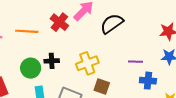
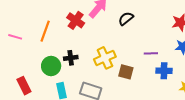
black semicircle: (112, 24) -> (126, 19), size x0.7
orange line: (27, 31) -> (45, 31), turned -70
brown square: (102, 87) -> (126, 72), moved

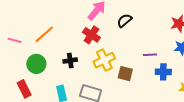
red cross: (76, 20) -> (91, 35), moved
orange line: (45, 31) -> (44, 34), turned 30
green circle: (51, 66) -> (36, 64), moved

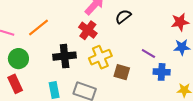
purple line: (150, 55) -> (148, 53), turned 32
black cross: (70, 60) -> (65, 56), size x1.5
green circle: (36, 64) -> (18, 59), moved

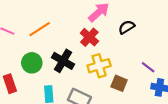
black cross: (65, 56) -> (63, 61), turned 30
green circle: (18, 59) -> (32, 63), moved

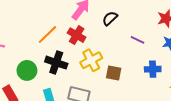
orange line: (40, 29) -> (47, 35), moved
purple line: (148, 67) -> (138, 40), moved

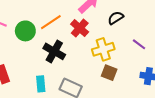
yellow cross: (91, 60) -> (103, 49), moved
green circle: (27, 70) -> (25, 31), moved

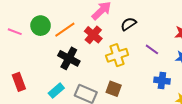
green circle: (25, 31) -> (41, 26), moved
brown square: (109, 73) -> (114, 89), moved
cyan rectangle: (41, 84) -> (56, 91), turned 56

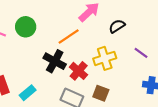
orange line: (65, 30) -> (69, 36), moved
red cross: (93, 35) -> (79, 71), moved
cyan rectangle: (56, 91) -> (28, 93), moved

